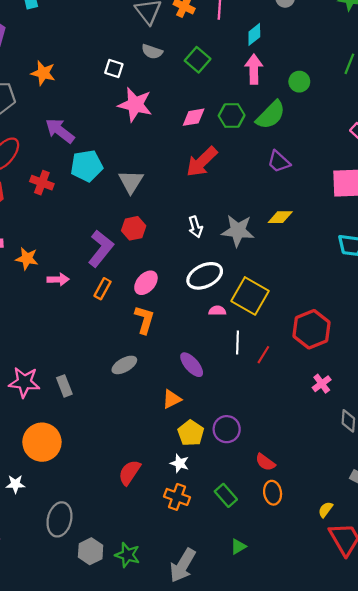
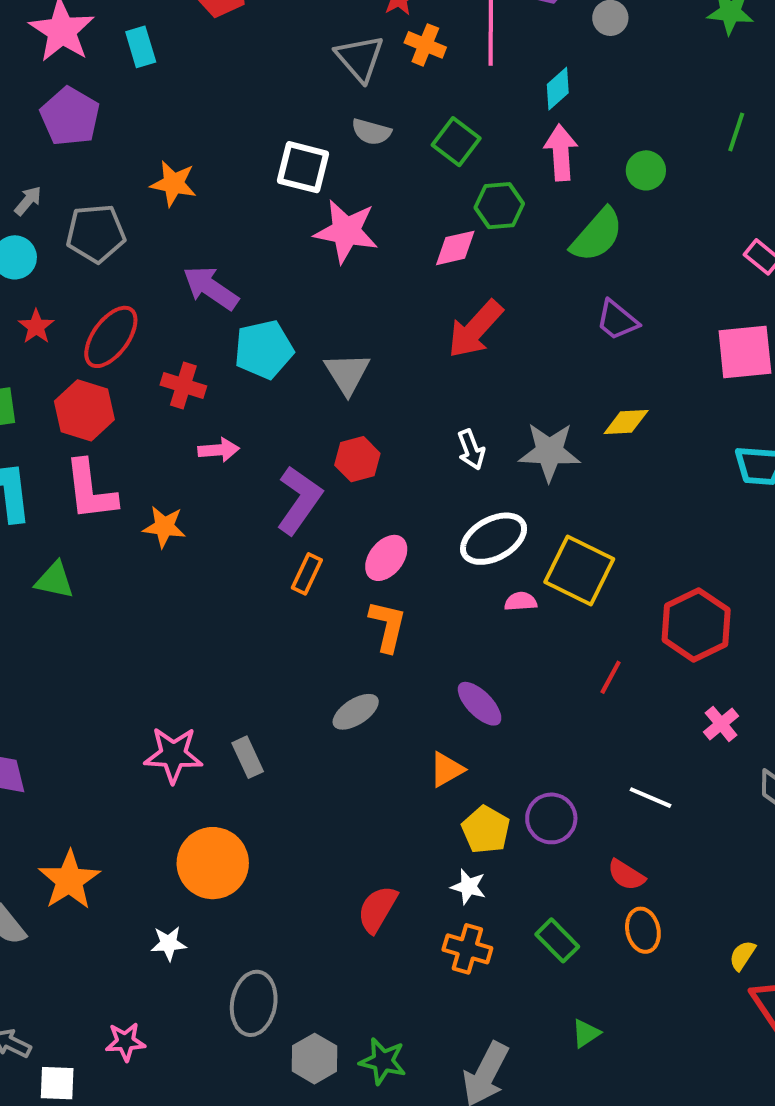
white square: (114, 68) -> (303, 167), size x1.5
green hexagon: (232, 116) -> (499, 206), moved
pink arrow: (58, 279) -> (219, 450), moved
white line: (237, 342) -> (650, 798), moved, turned -65

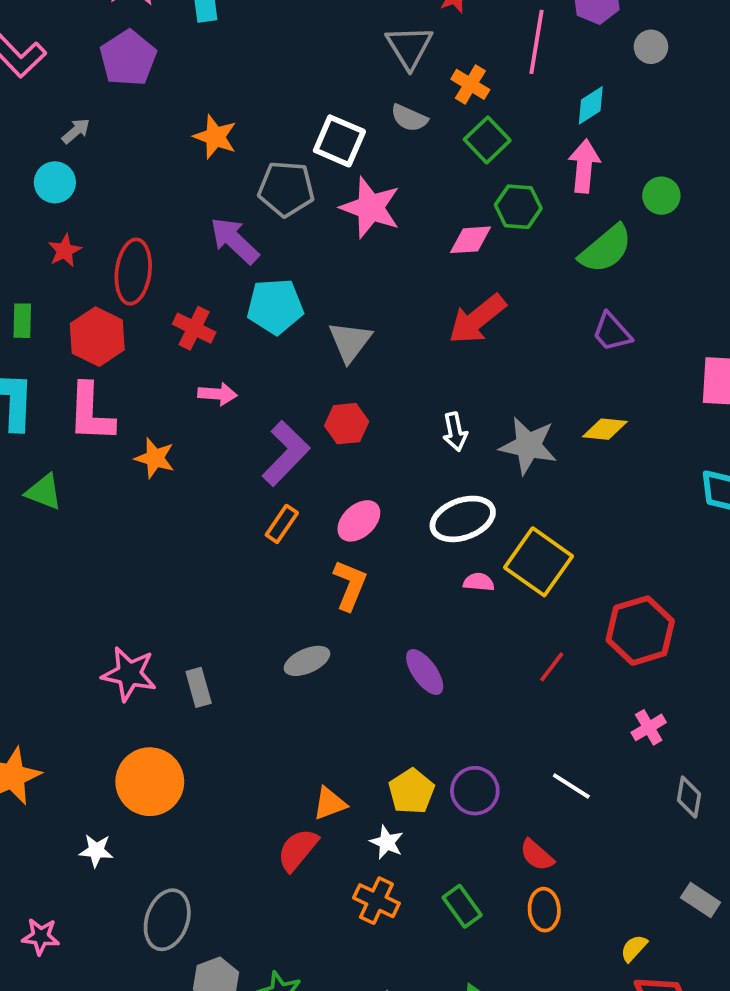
orange cross: (425, 45) -> (470, 84), moved
gray pentagon: (96, 233) -> (286, 189), moved
red ellipse: (111, 337) -> (133, 272), turned -38
orange triangle: (447, 769) -> (330, 803), moved

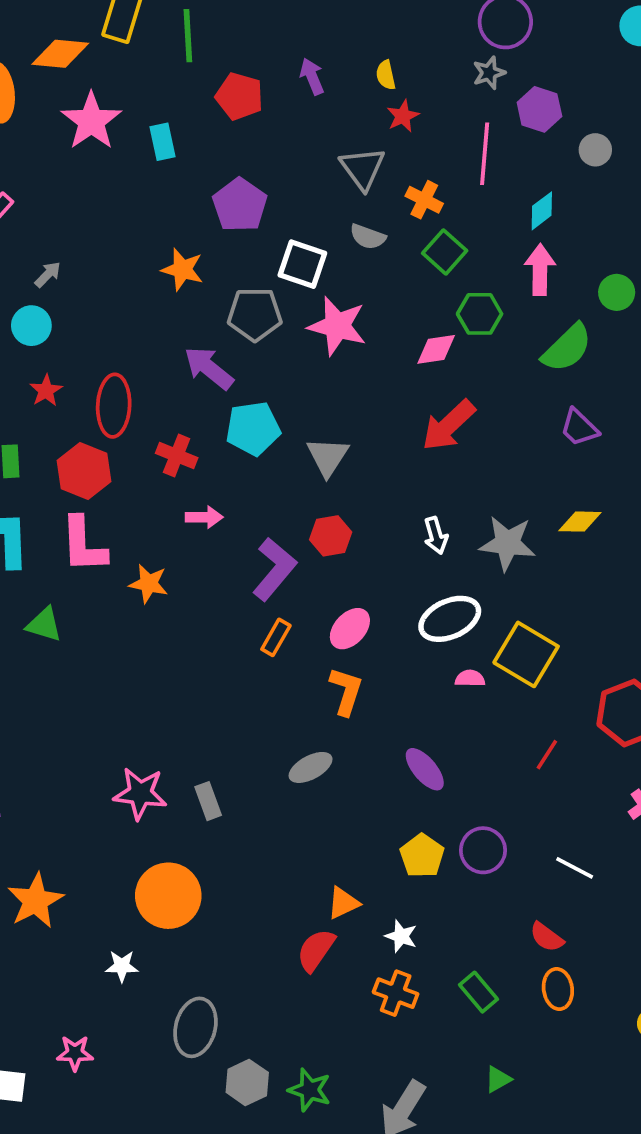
purple pentagon: (128, 58) -> (240, 205), moved
yellow pentagon: (411, 791) -> (422, 856), moved
purple circle: (475, 791) -> (483, 850), moved

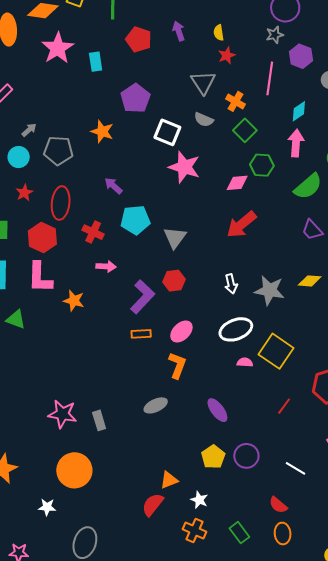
gray pentagon: (255, 314) -> (58, 151), moved
purple arrow: (209, 368) -> (113, 186), size x0.7
orange rectangle: (276, 637) -> (141, 334), turned 54

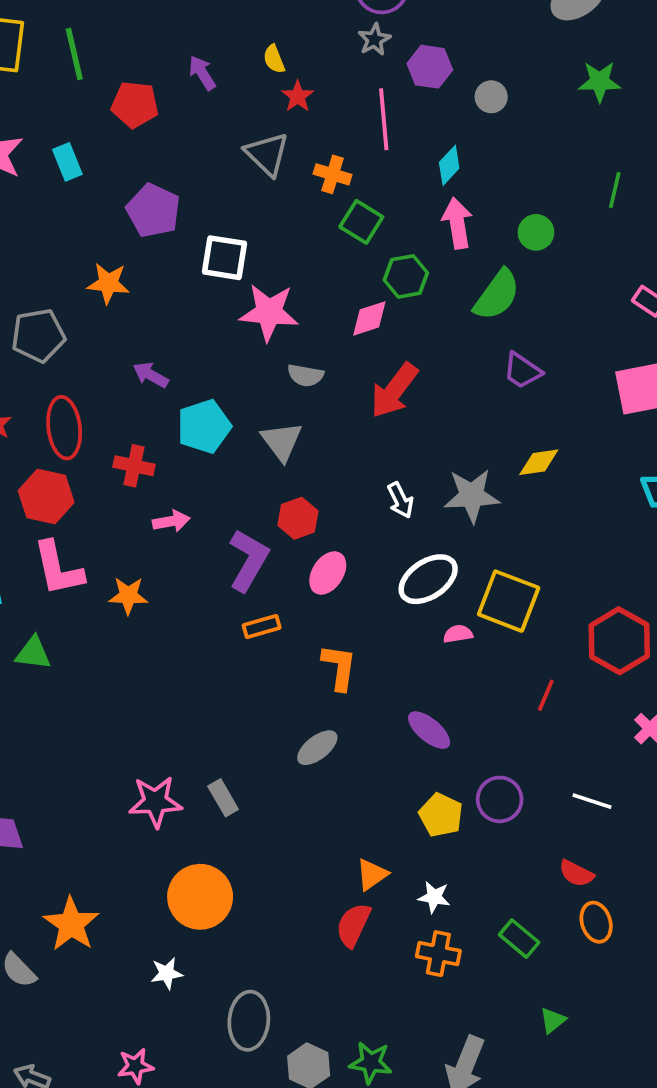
gray semicircle: (204, 120) -> (306, 375), moved
pink ellipse: (181, 332) -> (328, 573), moved

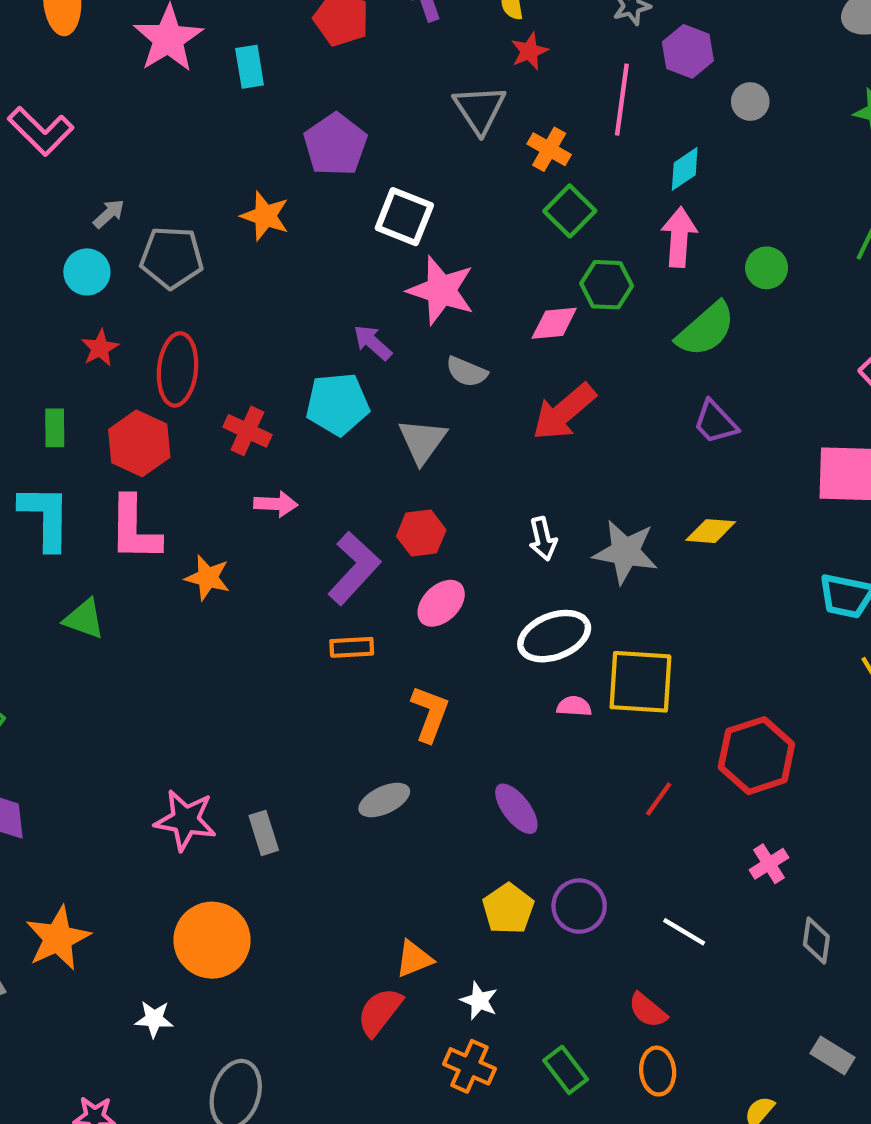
purple arrow: (151, 375) -> (373, 343), moved
yellow square: (509, 601) -> (640, 682), turned -30

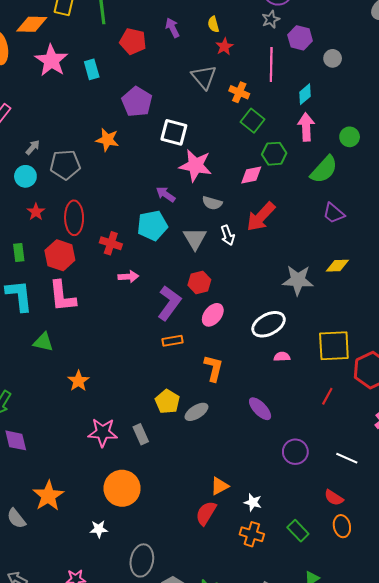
white arrow: (543, 539) -> (228, 235), moved
orange star: (208, 578) -> (78, 381), moved, turned 30
yellow square: (640, 682) -> (334, 346), moved
yellow pentagon: (508, 909) -> (167, 402), moved

